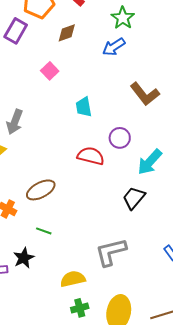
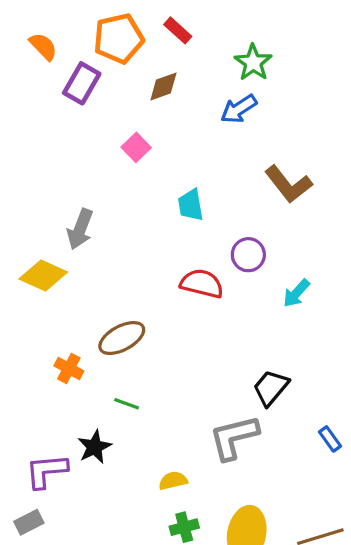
cyan arrow: (150, 162) -> (296, 293), size x0.7
black trapezoid: (134, 198) -> (271, 388), moved
yellow semicircle: (73, 279) -> (173, 481), size x0.7

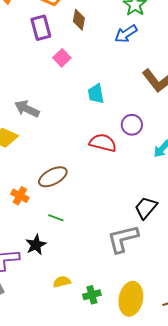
purple rectangle: (82, 83) -> (41, 28), moved, turned -45
brown diamond: (163, 87) -> (79, 20), turned -60
gray arrow: (80, 229) -> (27, 109), turned 95
yellow semicircle: (173, 481) -> (62, 282), moved

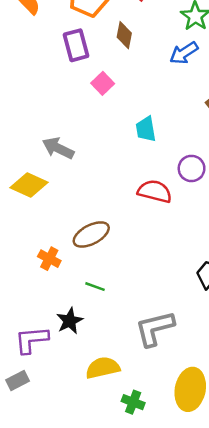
gray L-shape: (123, 239) -> (155, 328), moved
yellow semicircle: (62, 282) -> (103, 368), size x1.5
green cross: (92, 295) -> (133, 402), moved, turned 36

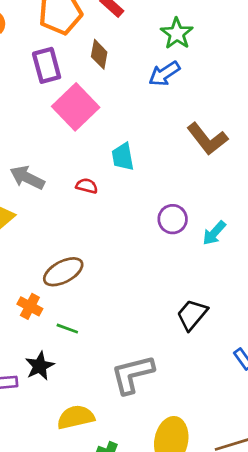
pink square: (103, 83) -> (76, 107), size x1.8
purple circle: (192, 168) -> (173, 219), moved
red semicircle: (155, 191) -> (87, 186), moved, size x0.6
orange cross: (49, 259) -> (30, 306), moved

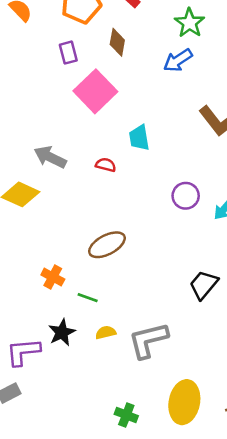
purple rectangle: (47, 65) -> (68, 53), size x0.7
brown ellipse: (63, 272) -> (107, 245), moved
yellow semicircle: (76, 417) -> (106, 332), moved, size x0.6

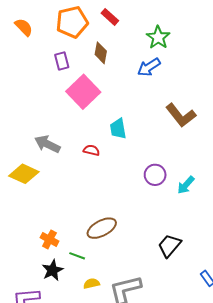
brown ellipse: (107, 245) -> (102, 228), moved
black star: (62, 332) -> (53, 270), moved

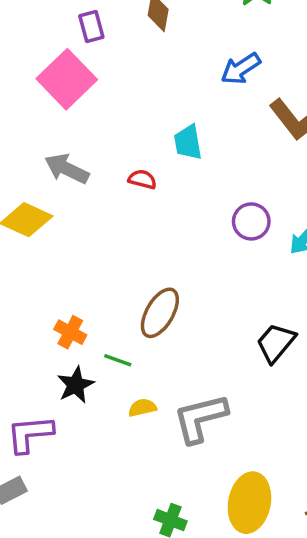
blue arrow: (149, 67) -> (241, 69), moved
pink square: (83, 92) -> (67, 79), moved
brown ellipse: (102, 228) -> (160, 313), turned -32

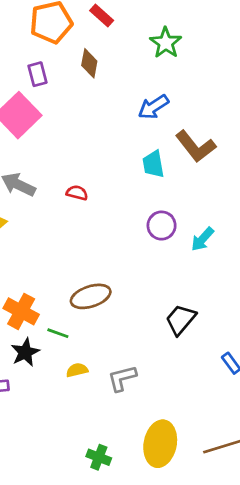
cyan trapezoid: (188, 142) -> (153, 164), moved
brown ellipse: (160, 313) -> (91, 296), turned 42
orange cross: (70, 332) -> (21, 311), size x1.4
gray L-shape: (200, 418) -> (122, 378), size x0.7

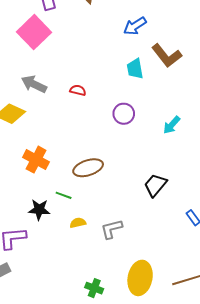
purple circle: (162, 226) -> (124, 114), moved
orange cross: (21, 311) -> (36, 160), moved
black star: (25, 352) -> (39, 210), turned 30

